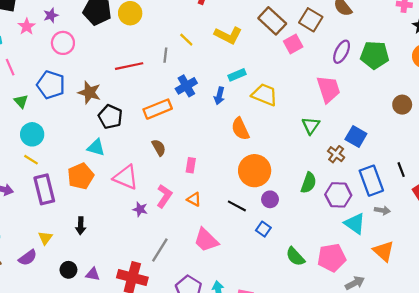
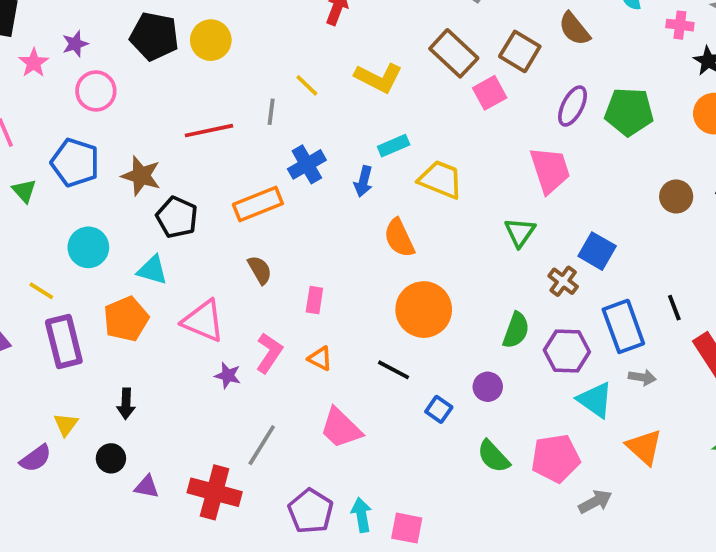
cyan circle: (32, 134) -> (88, 247), moved
purple circle: (270, 199) -> (488, 387), moved
black circle: (68, 270) -> (111, 458), moved

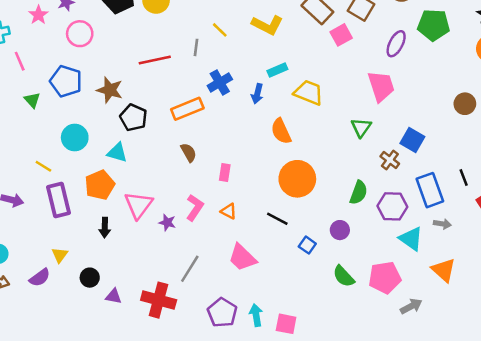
green pentagon: (629, 112) -> (434, 25), moved
pink triangle: (203, 321) -> (138, 205), moved, turned 44
black arrow: (126, 404) -> (105, 228), moved

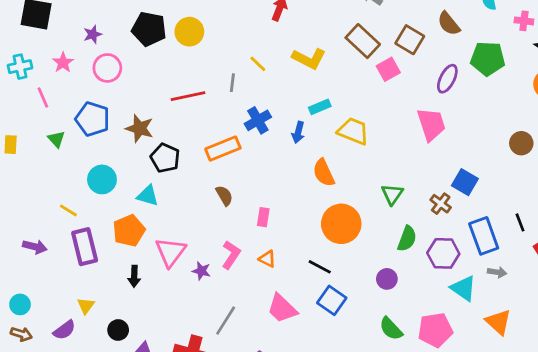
pink star: (38, 15) -> (63, 63), moved
green triangle: (361, 127) -> (392, 194), moved
blue square: (307, 245) -> (332, 300), moved, size x1.5

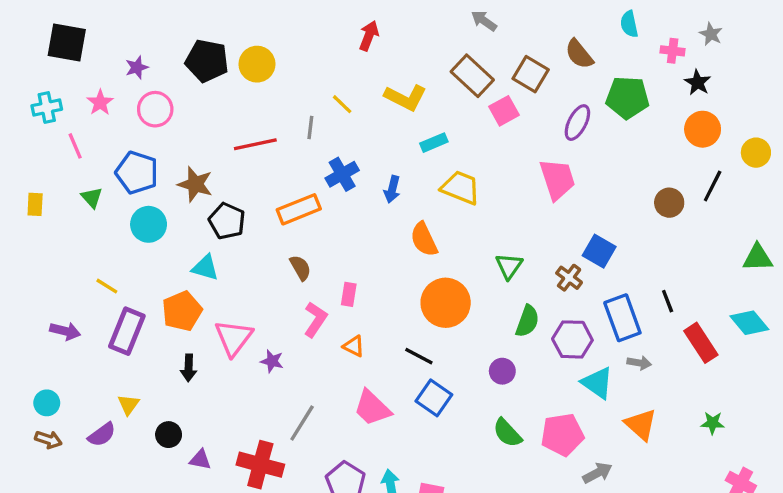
cyan rectangle: (320, 107) -> (434, 143), moved
cyan circle: (102, 179) -> (149, 224), moved
purple rectangle: (85, 247) -> (127, 331), turned 36
pink L-shape: (231, 255) -> (315, 319), moved

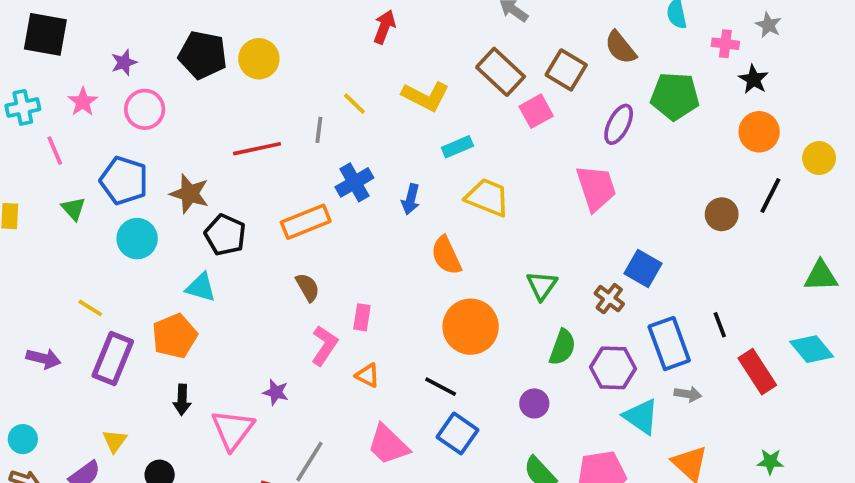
pink triangle: (234, 338) -> (233, 430), moved

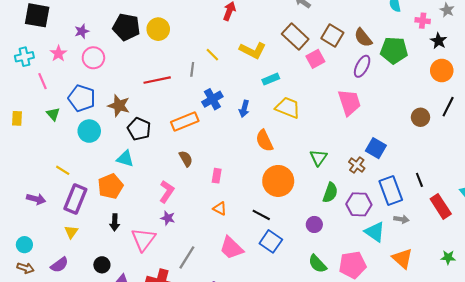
brown semicircle: (620, 47) -> (363, 38), moved
pink L-shape: (324, 345) -> (167, 192), moved
yellow triangle: (115, 441) -> (71, 232), moved

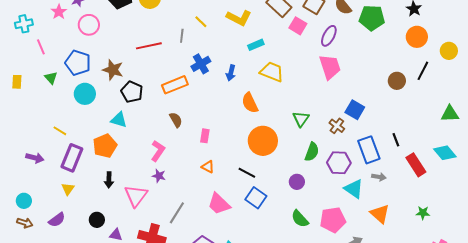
pink star: (58, 54) -> (59, 12), moved
pink square: (315, 59) -> (298, 26), turned -30
purple ellipse: (362, 66) -> (329, 36), moved

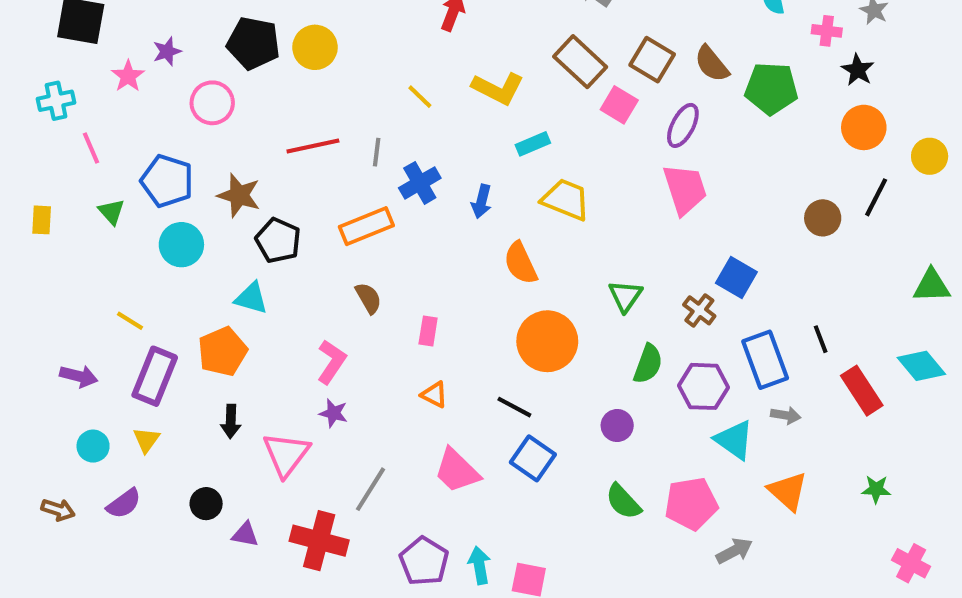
pink circle: (89, 25) -> (212, 103), moved
gray line: (182, 36) -> (377, 152), moved
cyan circle: (24, 201) -> (93, 446), moved

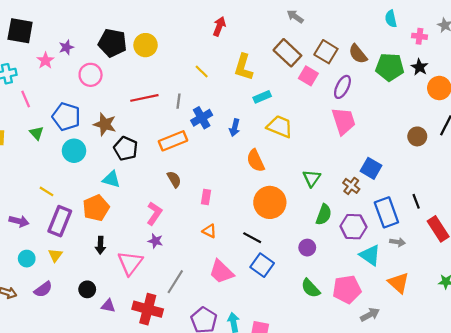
black star: (858, 70) -> (419, 67), moved
yellow L-shape: (498, 88) -> (243, 67), turned 80

